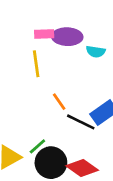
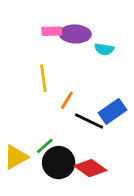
yellow line: (36, 64) -> (43, 78), moved
orange line: (59, 102) -> (67, 100), turned 66

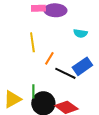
cyan semicircle: (104, 49) -> (80, 33), moved
green line: (45, 146) -> (33, 91), turned -48

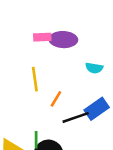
black line: (65, 73) -> (76, 117), turned -45

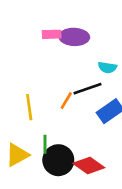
yellow line: (35, 79) -> (29, 107), moved
black line: (76, 117) -> (87, 89), moved

